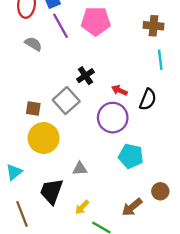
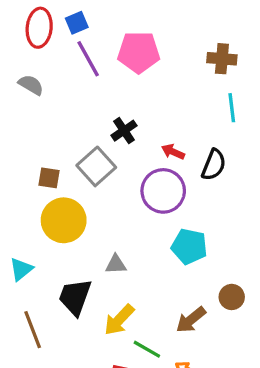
gray semicircle: (33, 44) -> (31, 85), moved
yellow arrow: (82, 207) -> (119, 320), size x1.5

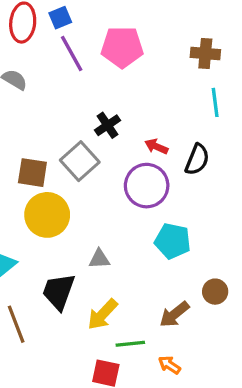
brown square: (49, 178) -> (32, 173), size x1.4
green line: (147, 349) -> (130, 344), turned -36

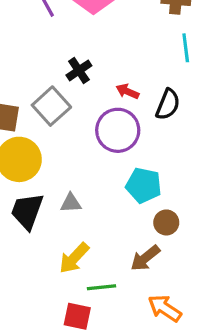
black trapezoid: (59, 292) -> (27, 211), moved
brown circle: (215, 292) -> (166, 222), moved
orange arrow: (169, 365) -> (165, 308), moved, size x1.5

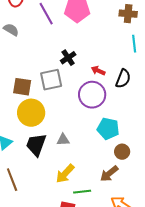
gray square: (51, 106) -> (51, 80), turned 30

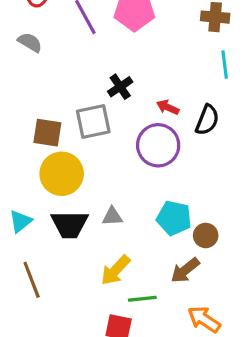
cyan pentagon: (108, 129) -> (174, 218), moved
black trapezoid: (36, 145) -> (70, 224), turned -110

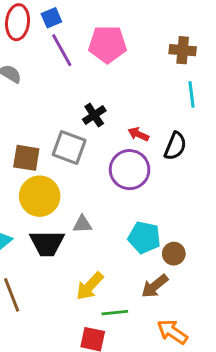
gray square: (93, 122) -> (69, 147), turned 32
gray triangle: (112, 216) -> (82, 224), moved

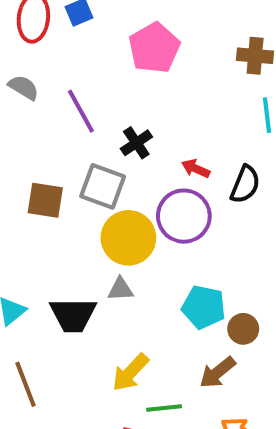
pink pentagon: (107, 44) -> (154, 48), turned -30
purple line: (62, 50) -> (81, 111), moved
yellow circle: (40, 196) -> (128, 238), moved

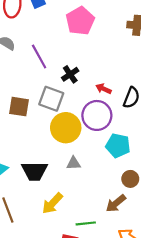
gray triangle: (121, 289) -> (74, 163), moved
cyan pentagon: (204, 307) -> (118, 146), moved
yellow arrow: (130, 372) -> (52, 203), moved

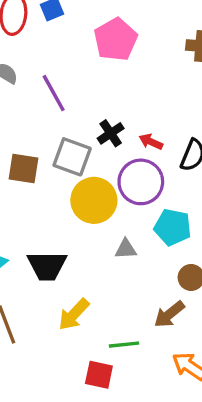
black cross: (70, 74) -> (111, 133), moved
gray triangle: (74, 163) -> (126, 249), moved

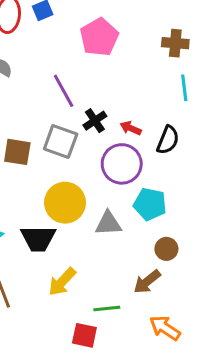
purple line: (54, 93) -> (64, 91), moved
yellow circle: (94, 200) -> (65, 203), moved
gray triangle: (126, 249) -> (108, 224), size x1.4

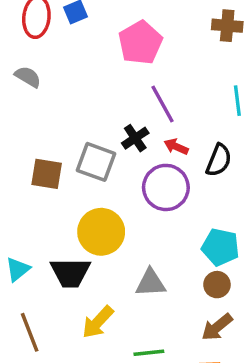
brown cross: (175, 43) -> (227, 26), moved
purple line: (64, 91) -> (162, 104), moved
cyan pentagon: (150, 204) -> (220, 247), moved
gray triangle: (108, 224) -> (151, 283), moved
brown arrow: (147, 282) -> (217, 327), moved

